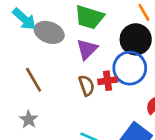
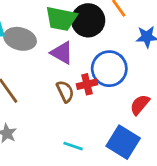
black circle: (136, 39) -> (88, 20), moved
purple triangle: (87, 49) -> (62, 53), turned -40

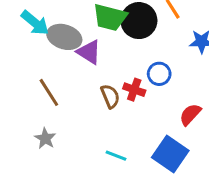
purple triangle: (62, 53) -> (89, 52), moved
blue circle: (109, 69) -> (159, 74), size x0.6
red cross: (87, 84) -> (134, 90), turned 30

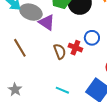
gray star: (45, 138) -> (15, 90), moved

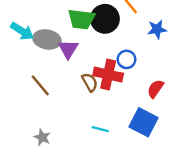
purple triangle: (47, 22) -> (68, 49), turned 36
red cross: (75, 48) -> (108, 74), size x1.6

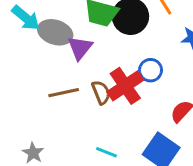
red cross: (108, 74) -> (125, 86), turned 36
brown line: (40, 85) -> (64, 93), moved, turned -70

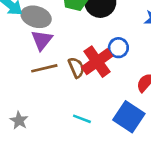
purple triangle: (80, 48) -> (42, 40), moved

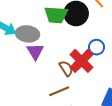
brown line: (44, 68) -> (59, 91), moved

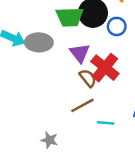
blue circle: (96, 47) -> (117, 26), moved
purple triangle: (35, 51) -> (80, 53), moved

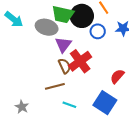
gray ellipse: (39, 42) -> (47, 27), moved

